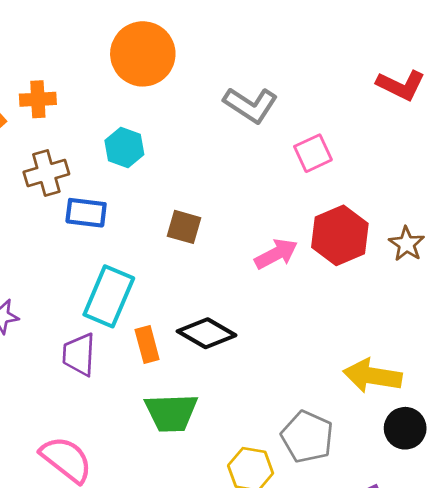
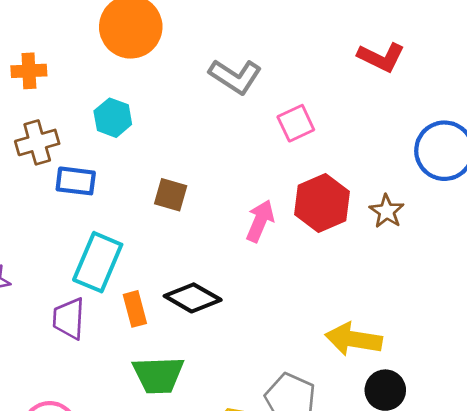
pink arrow: (276, 254) -> (260, 221), turned -39

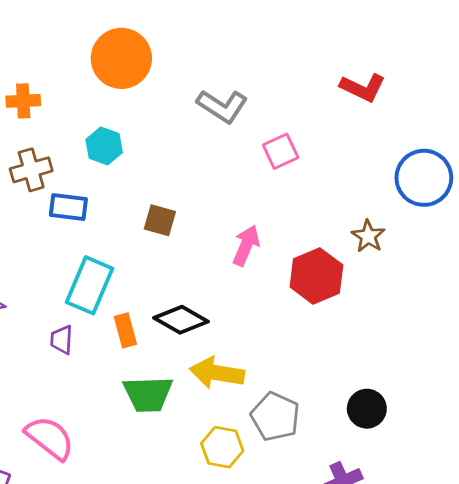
red hexagon: (322, 203) -> (316, 276), moved
purple trapezoid: (69, 319) -> (62, 340), size x0.7
yellow arrow: (354, 339) -> (217, 373), moved

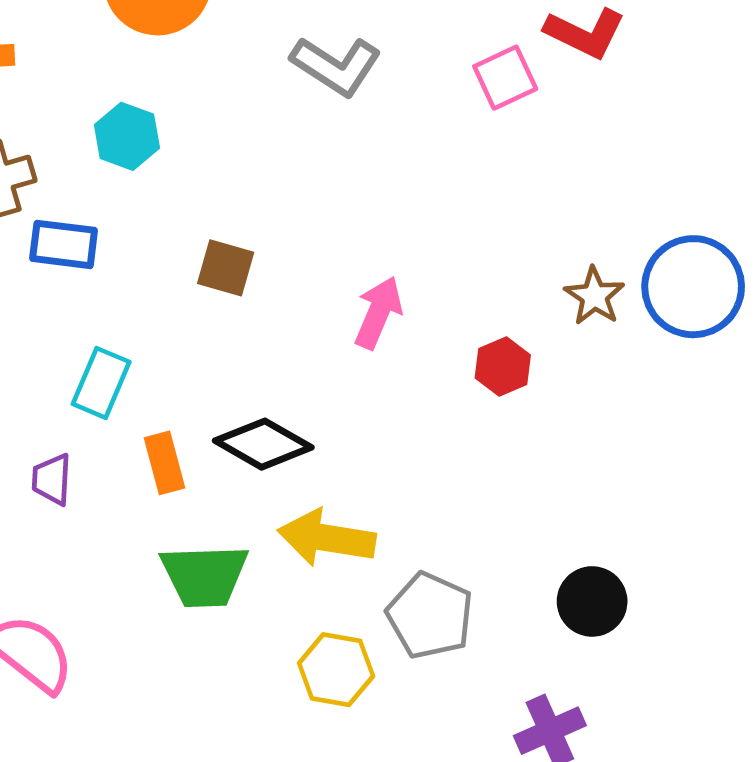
pink square: (281, 151) -> (505, 78), moved
blue circle: (424, 178) -> (693, 287), moved
red hexagon: (316, 276) -> (503, 367), size x0.6
cyan rectangle: (90, 285) -> (101, 383), size x0.7

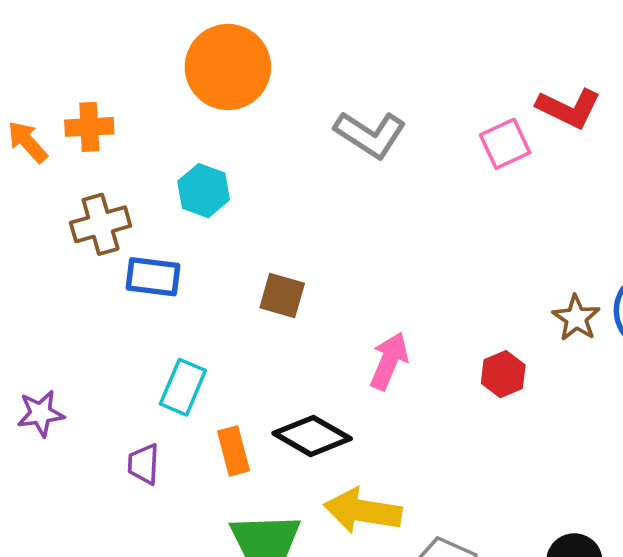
pink arrow: (378, 313) -> (389, 361), moved

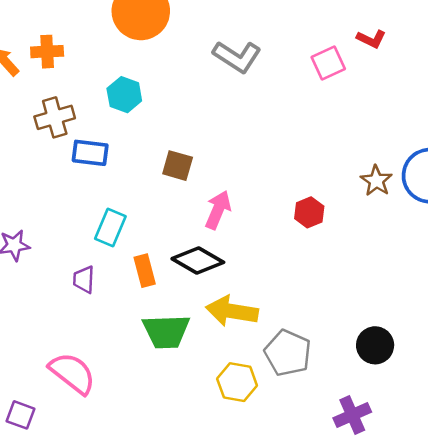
red L-shape: (569, 108) -> (371, 39), size x0.7
pink arrow: (389, 361) -> (218, 210), moved
red hexagon: (503, 374) -> (309, 212), moved

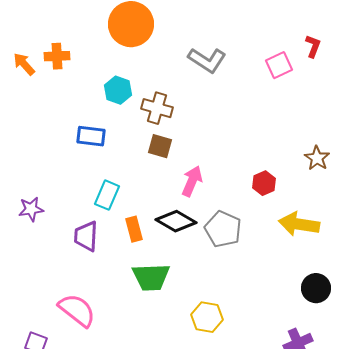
red L-shape: (371, 39) -> (313, 46), turned -95
brown cross: (55, 117) -> (157, 108), moved, turned 32
purple trapezoid: (84, 279) -> (86, 236), size x1.4
yellow arrow: (232, 311) -> (299, 224), moved
gray pentagon: (288, 353) -> (223, 229), moved

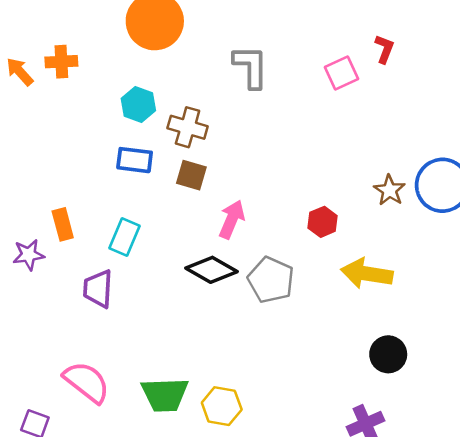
gray L-shape: (207, 60) -> (251, 67), turned -123
blue rectangle: (91, 136) -> (135, 160), moved
orange rectangle: (134, 229) -> (63, 224), moved
green trapezoid: (151, 277) -> (165, 395), moved
yellow hexagon: (207, 317) -> (222, 406), moved

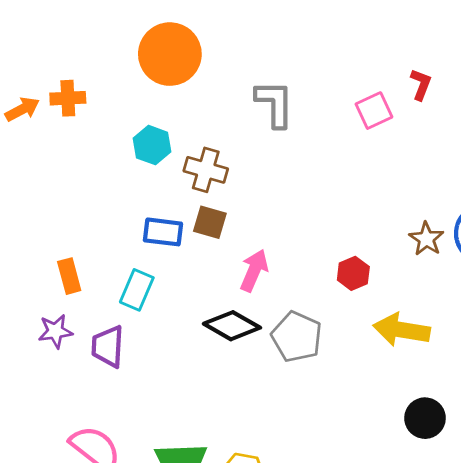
orange arrow: (20, 72) -> (22, 109), turned 104
blue rectangle: (135, 160) -> (163, 232), moved
purple star: (29, 255) -> (55, 331), moved

